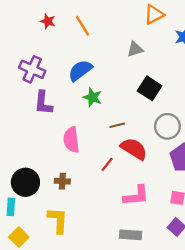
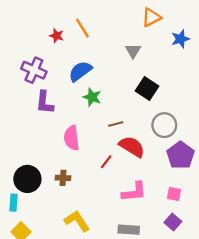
red star: (48, 21) -> (57, 36), moved
gray triangle: (135, 49) -> (133, 51), turned -42
yellow L-shape: (58, 220) -> (77, 221), moved, turned -36

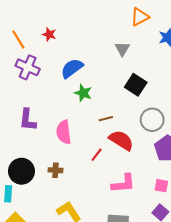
orange line: (82, 28) -> (18, 40), moved
purple L-shape: (45, 102) -> (28, 120), moved

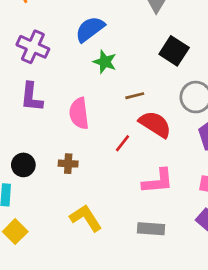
purple cross: (28, 67) -> (33, 47), moved
black circle: (21, 171) -> (23, 165), size x0.7

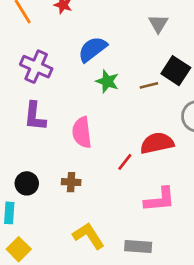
brown line: (135, 96) -> (149, 85), moved
red semicircle: (155, 124) -> (157, 143), turned -44
gray rectangle: (151, 229) -> (138, 247), moved

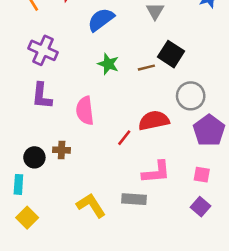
blue semicircle: (93, 49) -> (101, 20), moved
brown cross: (71, 182) -> (62, 150), moved
gray rectangle: (138, 247) -> (134, 199), moved

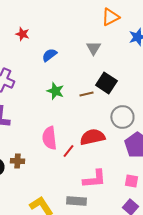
blue semicircle: (101, 20) -> (49, 55), size x0.7
pink semicircle: (85, 111) -> (49, 138), moved

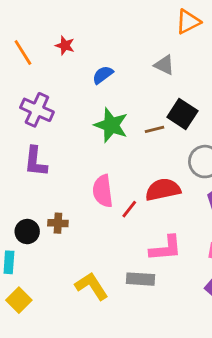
gray triangle: (93, 48) -> (164, 65), turned -35
green star: (55, 91) -> (111, 125), size x1.4

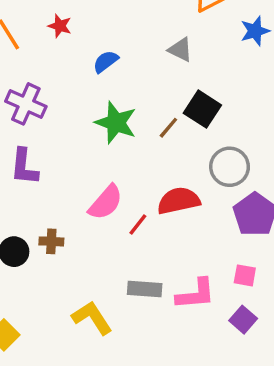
brown line: (154, 129) -> (168, 128), turned -36
pink semicircle: (103, 191) -> (106, 202), turned -132
pink L-shape: (166, 248) -> (196, 294), moved
gray rectangle: (140, 279) -> (145, 289), moved

